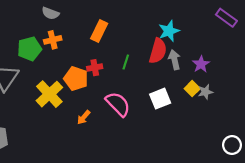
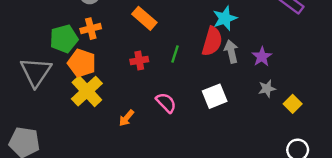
orange rectangle: (99, 31) -> (144, 18), turned -75
orange pentagon: (76, 79) -> (82, 63), moved
yellow square: (192, 89) -> (293, 104), moved
pink semicircle: (118, 104) -> (166, 103), size x0.7

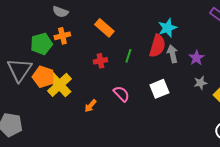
orange pentagon: (82, 63) -> (43, 77), moved

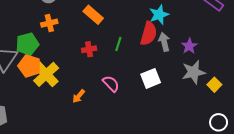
green pentagon: (41, 44) -> (27, 44), moved
gray star: (200, 83) -> (193, 72), size x1.6

